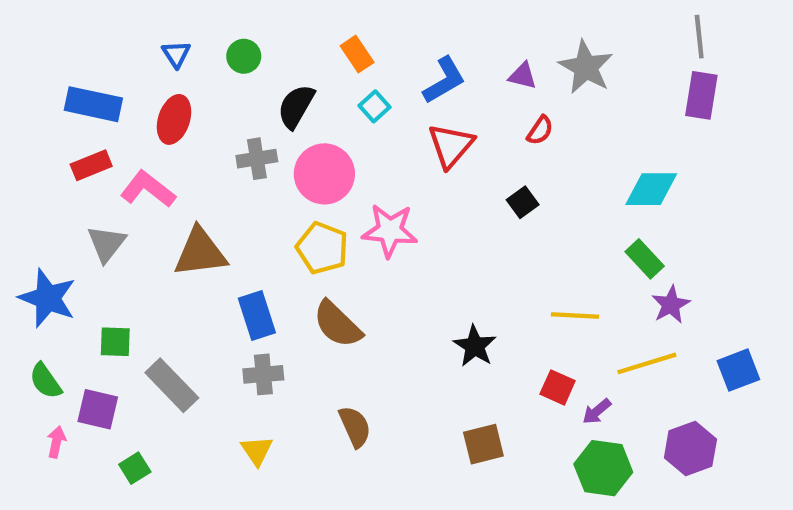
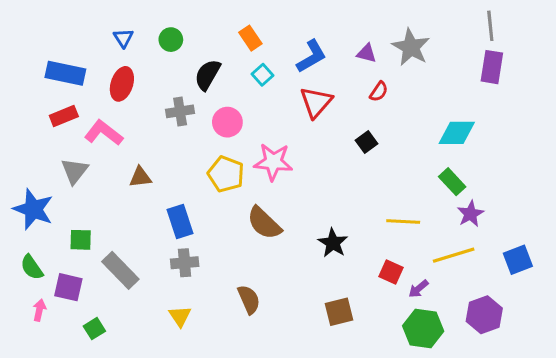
pink circle: (324, 174) -> (227, 122), size x0.7
brown triangle: (200, 252) -> (140, 177), size x0.6
brown semicircle: (337, 324) -> (264, 223), moved

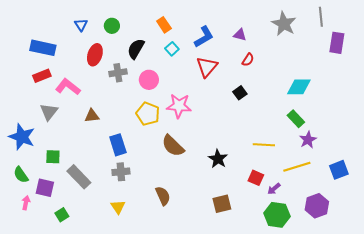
gray star: (411, 47) -> (284, 24), moved
purple rectangle: (492, 67) -> (337, 43), moved
red ellipse: (122, 84) -> (95, 55), moved

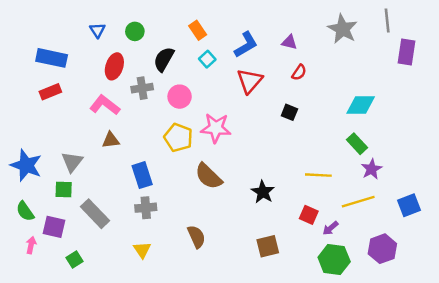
pink L-shape: (68, 87) -> (105, 105), moved
black square: (240, 93) -> (289, 112), turned -32
gray triangle: (49, 112) -> (72, 162), moved

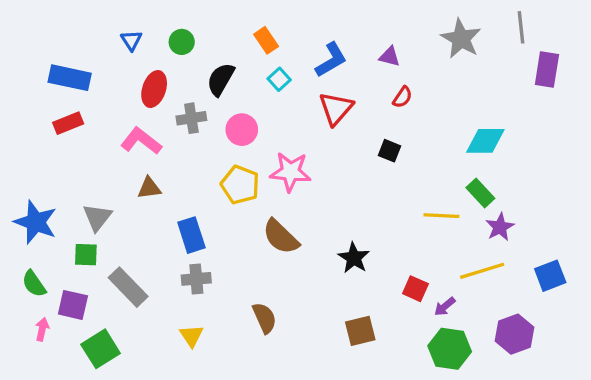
yellow line: (318, 175) -> (441, 216), moved
green square: (75, 260) -> (101, 349), size x1.6

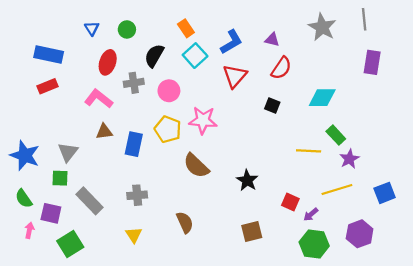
purple rectangle: (547, 70) -> (372, 62), moved
cyan square: (279, 79) -> (195, 56), size x1.5
red semicircle: (402, 97) -> (281, 68), size x1.5
cyan diamond: (485, 141) -> (322, 98), moved
blue rectangle: (191, 235) -> (134, 144), moved, turned 30

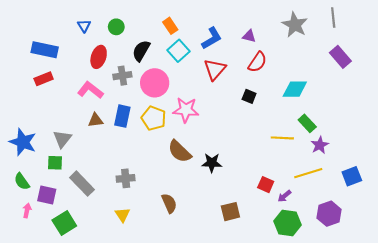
purple rectangle: (372, 62) -> (340, 57), turned -50
pink circle: (169, 91) -> (155, 83), size x1.4
blue rectangle: (134, 144) -> (122, 116), moved
black star: (247, 180) -> (212, 163), moved, turned -30

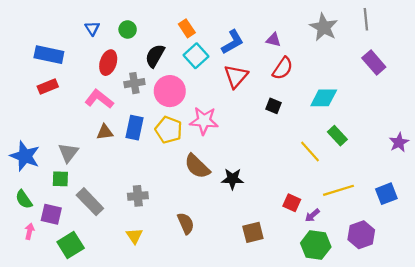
yellow line: (282, 138) -> (310, 152), turned 45
purple star: (320, 145) -> (399, 142), moved

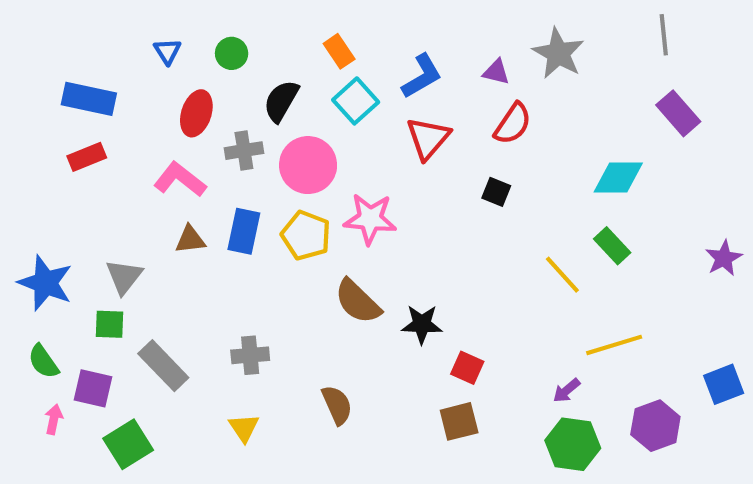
gray star: (324, 27) -> (558, 53), moved
cyan diamond: (324, 98) -> (618, 177), moved
blue square: (386, 194) -> (724, 384), moved
red square: (292, 203) -> (467, 368), moved

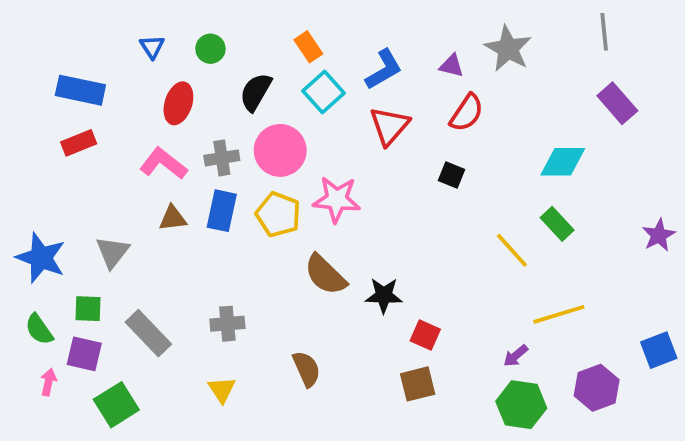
gray cross: (244, 151) -> (222, 158), moved
green square: (110, 324) -> (88, 309), moved

